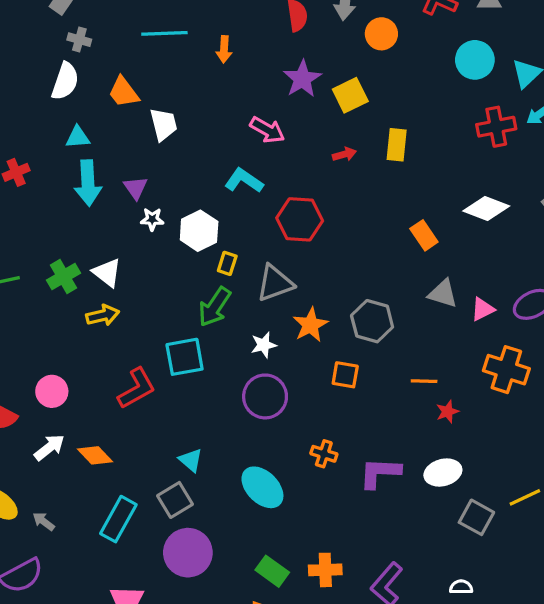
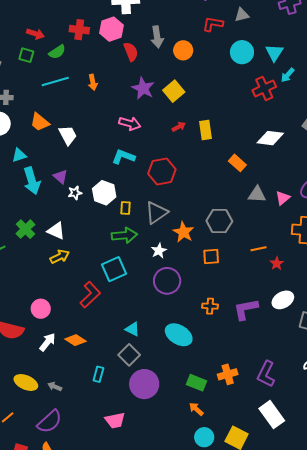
yellow rectangle: (397, 145) -> (205, 130), moved
green cross: (63, 277) -> (25, 229), moved
green arrow: (215, 307) -> (124, 235), turned -115
cyan rectangle: (118, 519) -> (98, 374), size x0.6

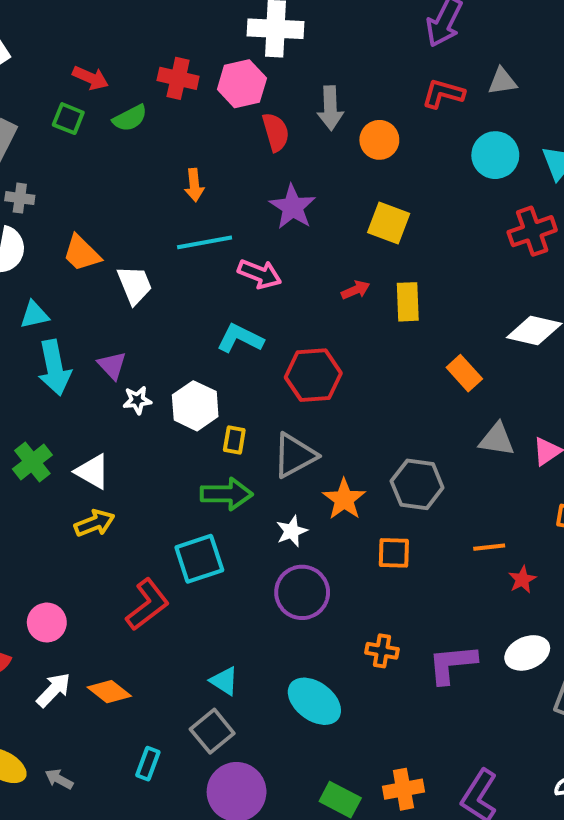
cyan line: (55, 81) -> (205, 242), moved
yellow square: (174, 91) -> (389, 223), moved, turned -35

